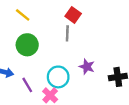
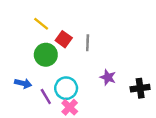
red square: (73, 15) -> (64, 39), moved
cyan circle: (58, 77) -> (66, 88), moved

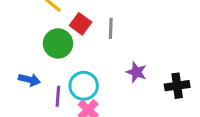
purple line: (46, 97) -> (58, 96), turned 35

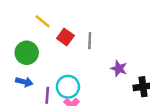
green circle: (58, 43) -> (27, 53), moved
purple star: (136, 72) -> (119, 69), moved

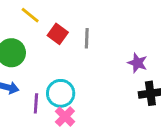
purple star: (119, 69) -> (137, 63), moved

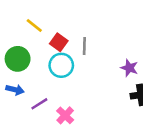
cyan circle: (61, 93) -> (61, 65), moved
purple line: (36, 103) -> (39, 104), turned 54

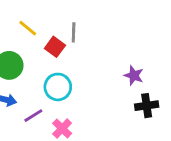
gray line: (84, 46) -> (74, 32), moved
cyan circle: (61, 65) -> (58, 87), moved

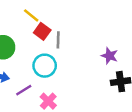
yellow line: (28, 28) -> (31, 15), moved
gray line: (74, 32) -> (58, 40), moved

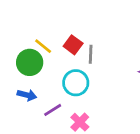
yellow line: (31, 15) -> (43, 46), moved

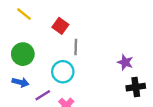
red square: (73, 45) -> (60, 26), moved
yellow line: (43, 46) -> (24, 14), moved

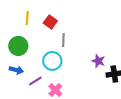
yellow line: (24, 14) -> (27, 18), moved, turned 56
purple star: (125, 62) -> (98, 61), moved

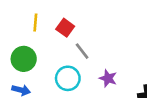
gray line: (63, 40) -> (82, 51), turned -40
purple star: (98, 61) -> (108, 78), moved

